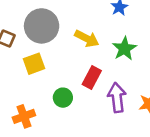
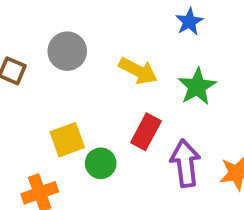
gray circle: (42, 26) -> (67, 51), size x0.7
yellow square: (34, 64) -> (67, 140), moved

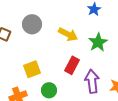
green circle: (101, 163) -> (49, 90), moved

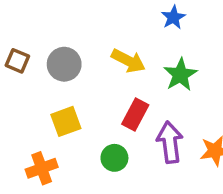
gray circle: (32, 24) -> (64, 64), moved
green circle: (49, 90) -> (114, 158), moved

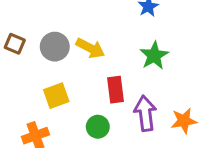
yellow arrow: (128, 61) -> (90, 48), moved
red rectangle: (135, 115) -> (116, 90), turned -35

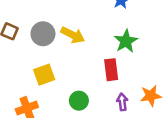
red rectangle: (116, 90) -> (111, 70), moved
purple arrow: (145, 113) -> (122, 102), moved, size x0.6

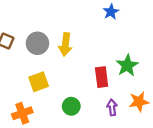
yellow arrow: (73, 35) -> (65, 44), turned 70
green star: (126, 41) -> (127, 65), moved

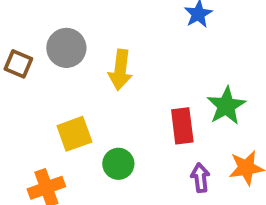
gray circle: (37, 43) -> (66, 48), moved
green circle: (71, 106) -> (118, 164), moved

